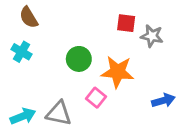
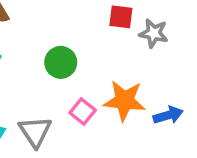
orange star: (118, 72) -> (124, 101), moved
gray triangle: (59, 113) -> (35, 132), turned 44

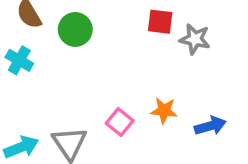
green circle: (61, 62) -> (75, 29), moved
orange star: (124, 101) -> (164, 110), size x0.6

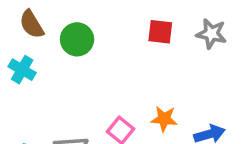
gray star: (195, 39) -> (211, 34), moved

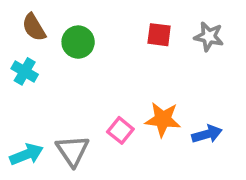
orange star: (164, 119) -> (163, 119), size x1.4

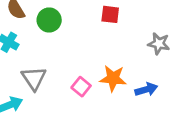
gray star: (209, 37) -> (159, 44), moved
gray triangle: (73, 151) -> (34, 78), moved

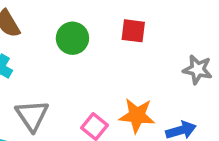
green circle: (49, 20) -> (72, 38), moved

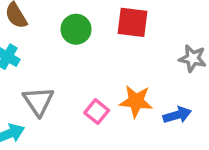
red square: (133, 31) -> (133, 22), size x1.4

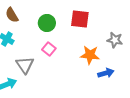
orange star: (136, 101) -> (90, 55), moved
pink square: (97, 112) -> (49, 49), moved

